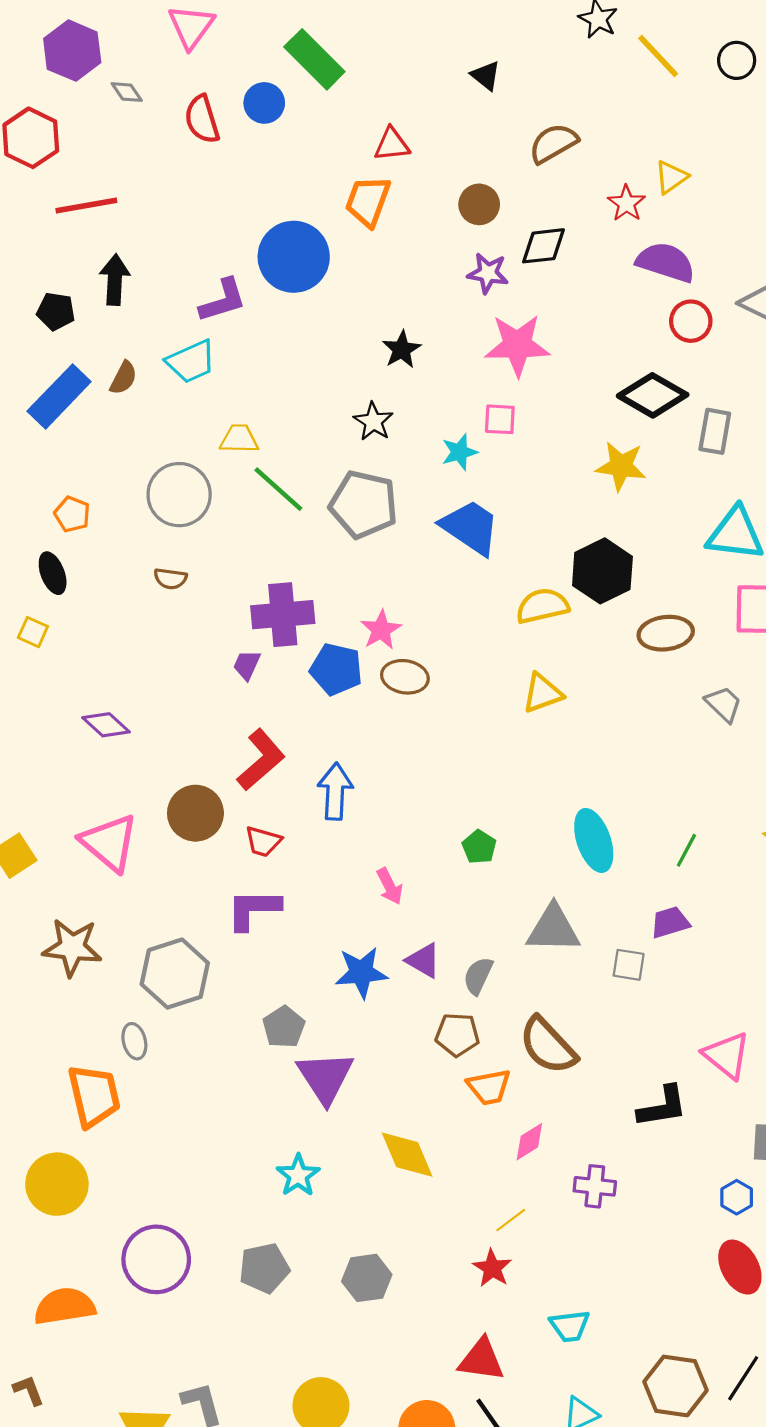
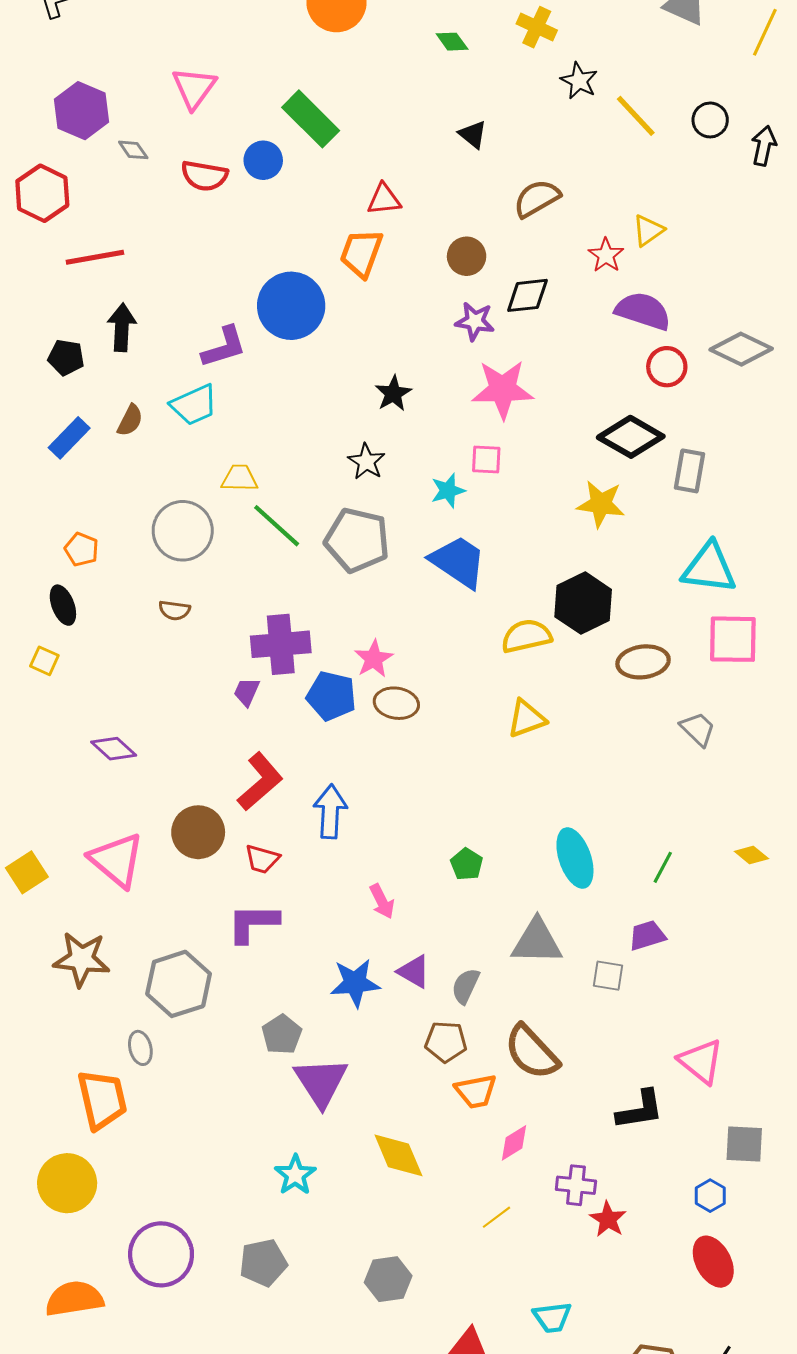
red semicircle: (202, 119) -> (204, 176), turned -63
blue rectangle: (59, 396) -> (69, 438), size x0.7
red star: (492, 1268) -> (608, 1219), moved
gray hexagon: (367, 1278) -> (388, 1279), moved

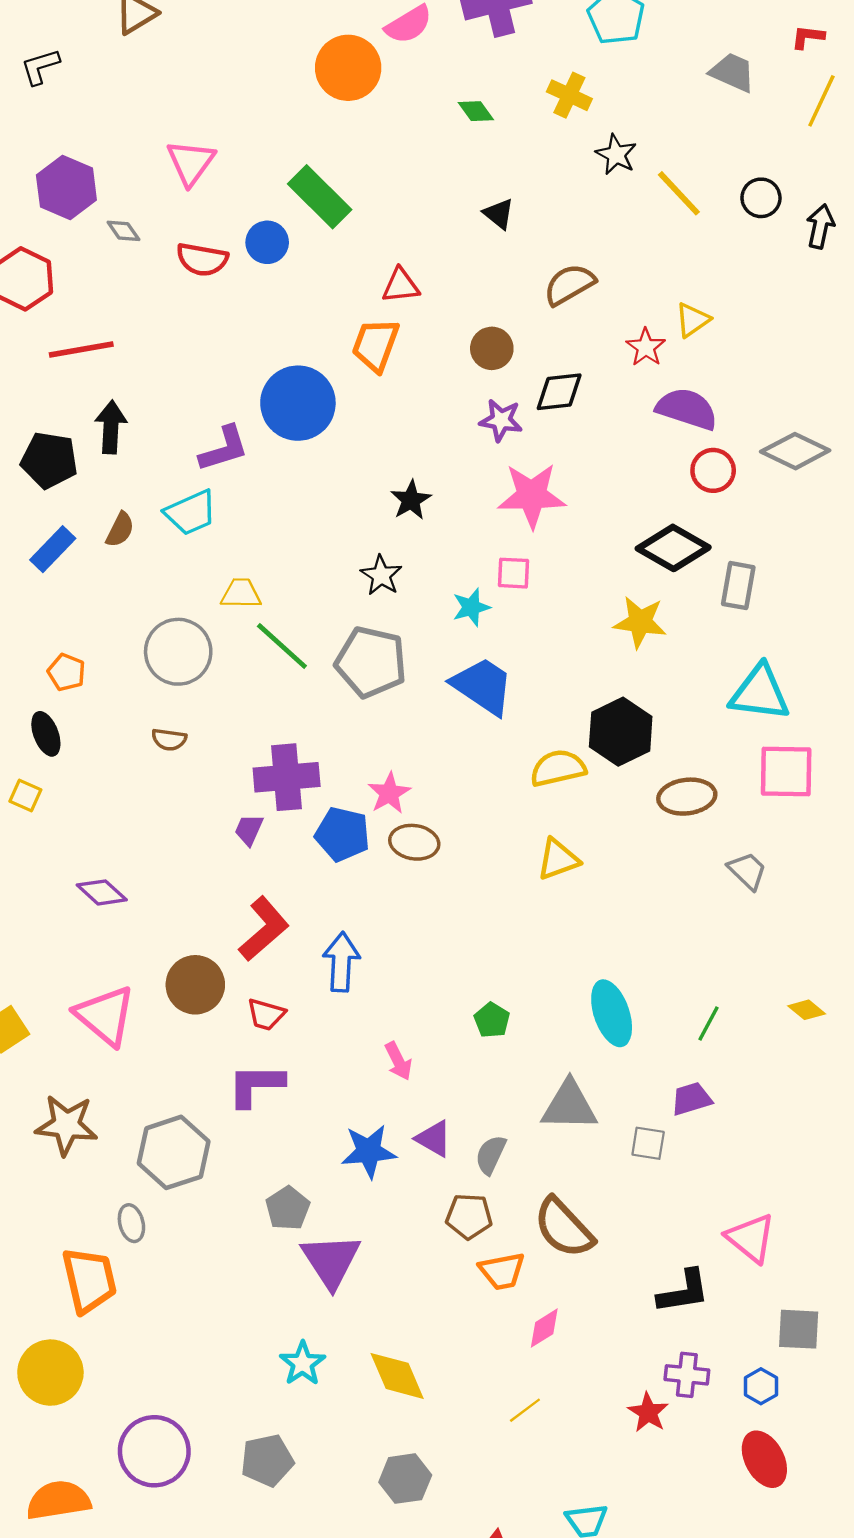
black pentagon: (66, 357) -> (49, 460), size x1.4
yellow diamond: (398, 1155) -> (397, 1376), moved
purple cross: (576, 1185) -> (687, 1375), moved

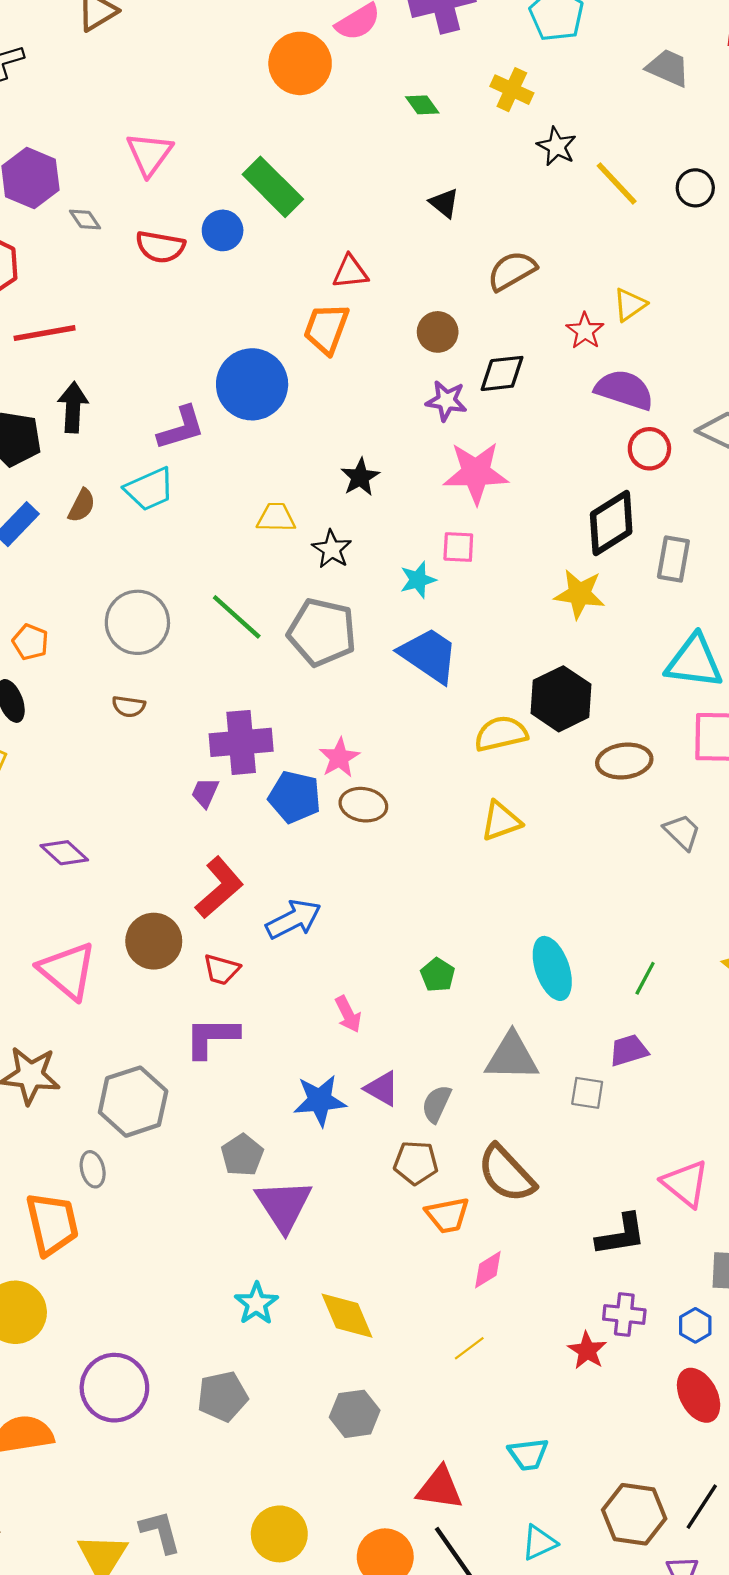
black diamond: (673, 548) -> (611, 523), turned -62
yellow trapezoid: (241, 594) -> (276, 518), moved
blue arrow: (341, 962) -> (294, 919), turned 60

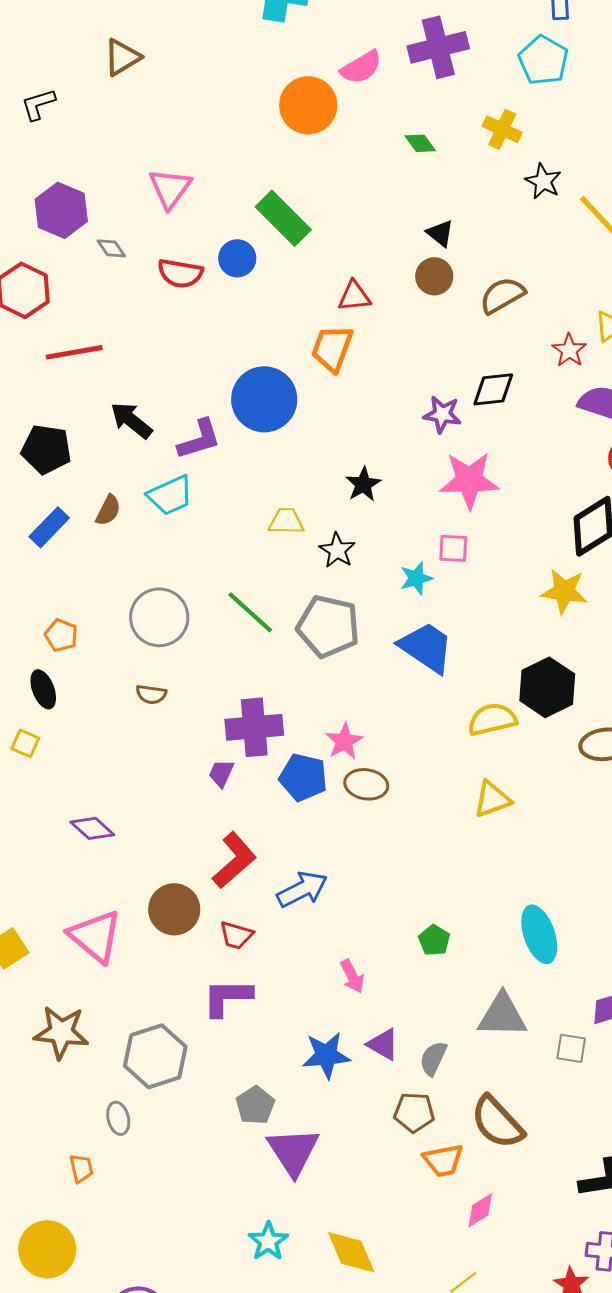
brown circle: (438, 332) -> (434, 276), moved
black arrow: (73, 407) -> (131, 420), moved, turned -54
orange trapezoid: (52, 1224) -> (81, 1168), size x0.5

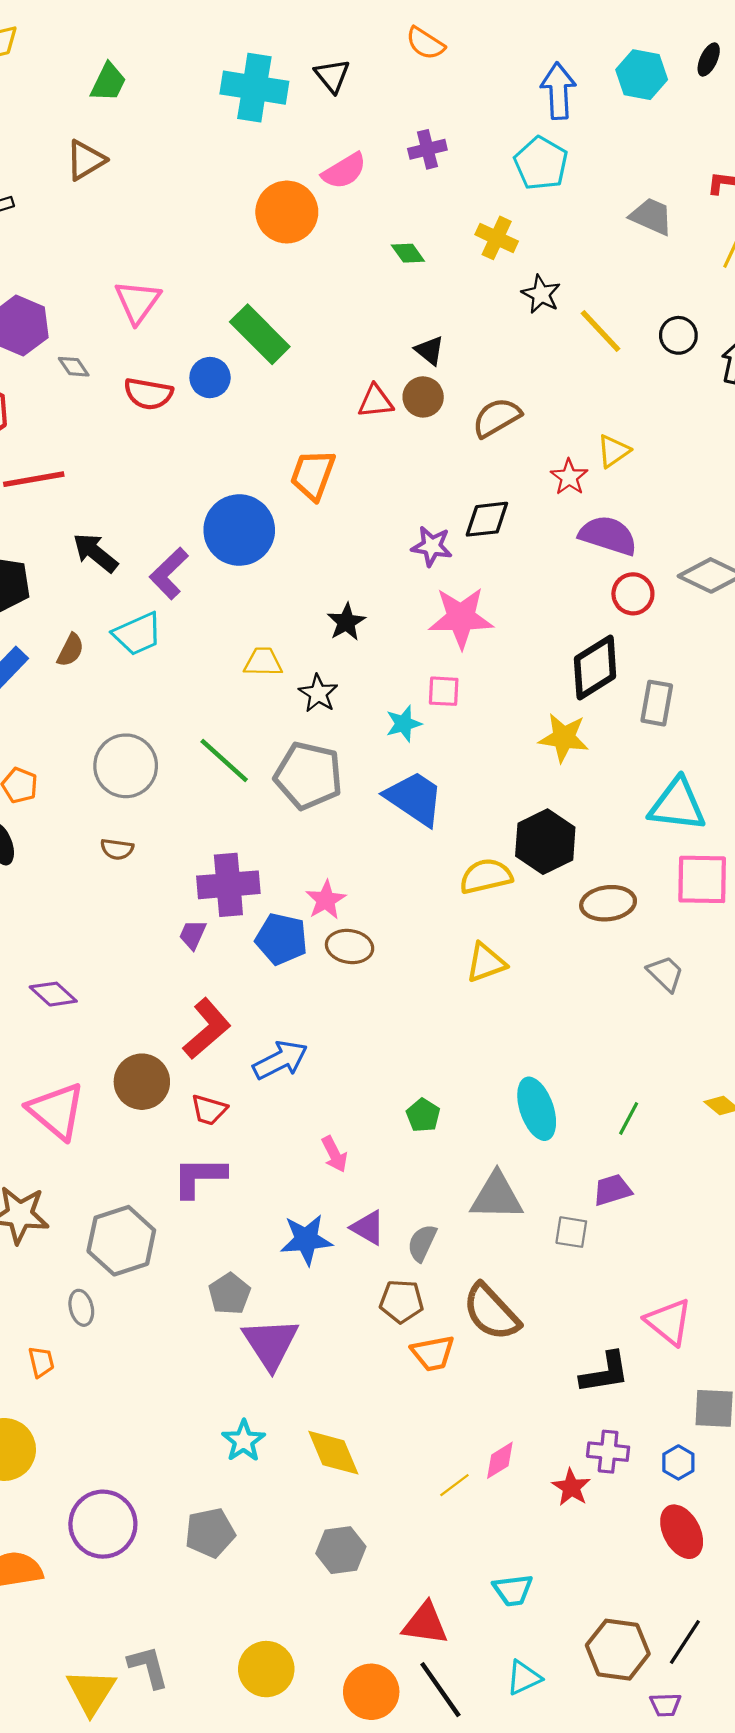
purple cross: (438, 47) -> (427, 149), size x0.6
red triangle: (354, 296) -> (376, 401), moved
purple L-shape: (199, 439) -> (169, 573), turned 153
pink diamond: (480, 1210) -> (500, 1460), moved

